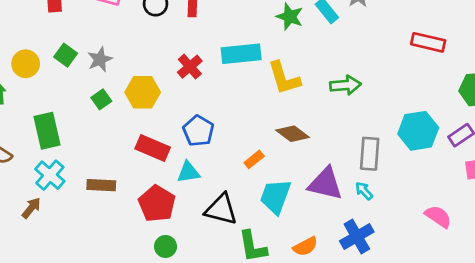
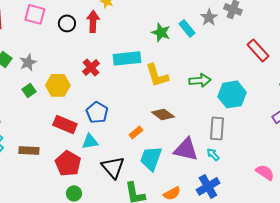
red rectangle: (428, 42) -> (258, 50), turned 35
cyan hexagon: (418, 131) -> (232, 94), moved
black triangle: (221, 209) -> (113, 167), turned 35

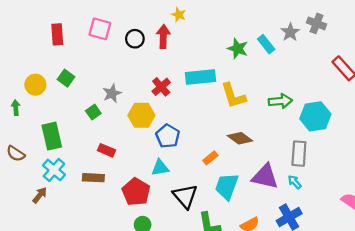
gray star: (28, 62) -> (112, 93), moved
yellow hexagon: (58, 85) -> (141, 115), moved
red rectangle: (65, 124) -> (106, 150), moved, size x0.7

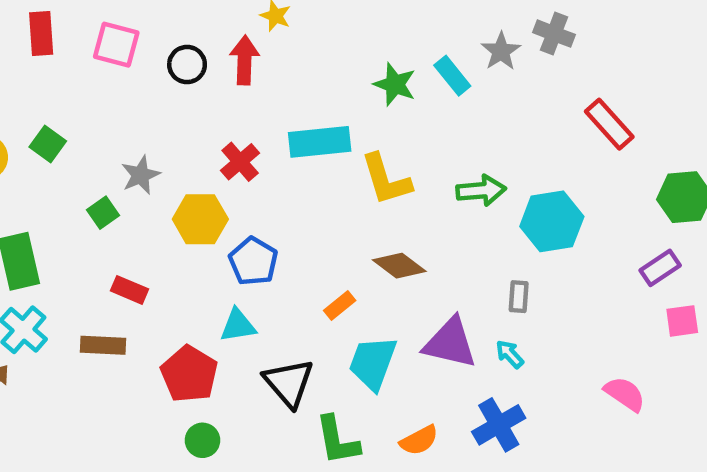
red rectangle: (57, 34) -> (41, 34), moved
gray rectangle: (299, 154) -> (519, 297), size x0.6

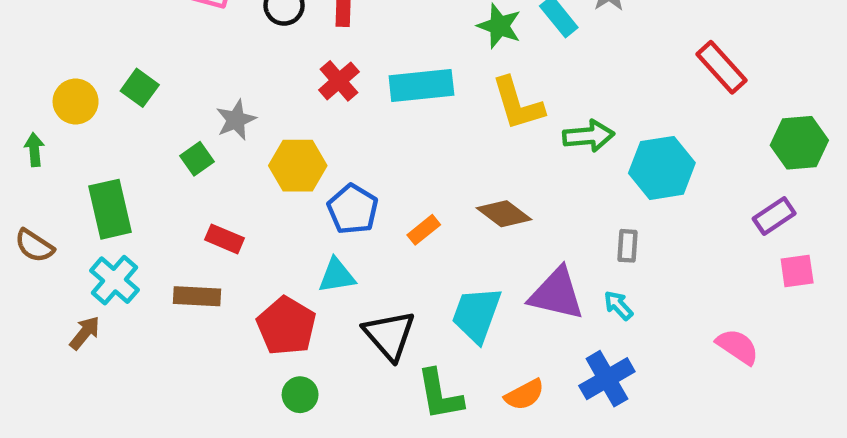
red cross: (240, 162) -> (339, 81), moved
yellow L-shape: (386, 179) -> (518, 104), moved
orange rectangle: (340, 305) -> (424, 230), moved

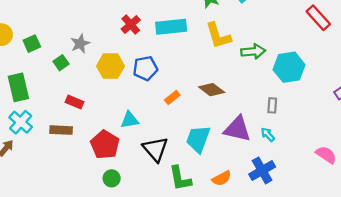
green square: (140, 88) -> (32, 44), moved, turned 30
blue pentagon: (353, 209) -> (145, 68), moved, turned 30

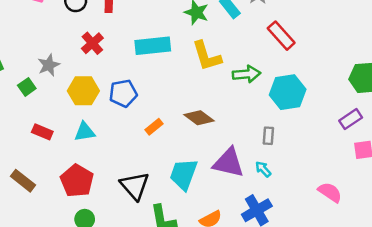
red rectangle: (318, 18) -> (281, 36), moved
red cross: (131, 24) -> (92, 43), moved
cyan triangle: (130, 120) -> (85, 132), moved
brown rectangle: (61, 130) -> (23, 181), moved, turned 35

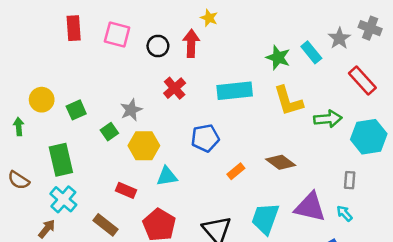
yellow hexagon: (83, 91) -> (144, 146), moved
red rectangle: (42, 132) -> (126, 190), moved

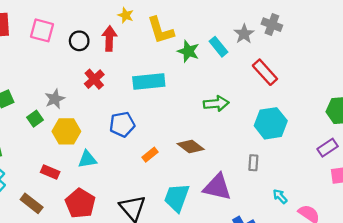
yellow L-shape: (288, 101) -> (160, 30), moved
green arrow: (328, 119) -> (216, 104), moved
cyan arrow: (345, 213) -> (280, 196), moved

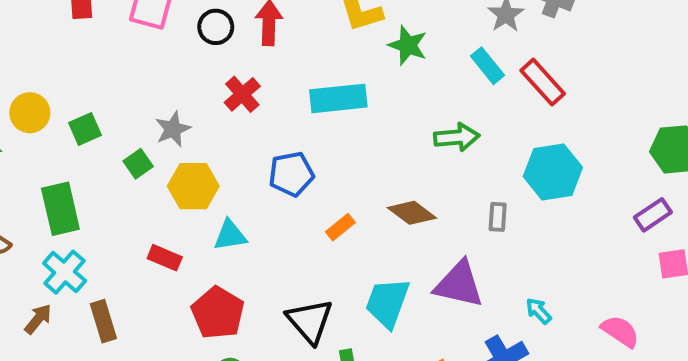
cyan rectangle: (218, 47) -> (487, 66), moved
gray rectangle: (253, 163) -> (498, 217), moved
cyan arrow: (280, 196) -> (539, 311), moved
brown rectangle: (32, 203) -> (103, 321), moved, turned 35

